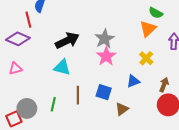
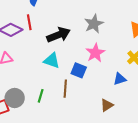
red line: (28, 20) -> (29, 22), moved
gray star: (105, 39) -> (94, 24), moved
blue square: (104, 92) -> (79, 70), moved

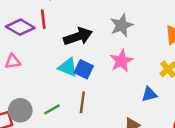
blue square: (79, 70) -> (84, 69), moved
green line: (41, 96) -> (52, 109), turned 40

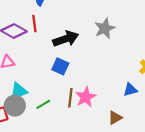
pink star: (121, 61) -> (86, 97), moved
cyan triangle: (68, 67) -> (19, 91), moved, turned -42
blue square: (84, 69) -> (60, 66), moved

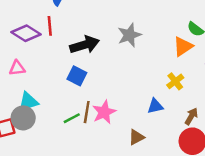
green line: (43, 104) -> (72, 118), moved

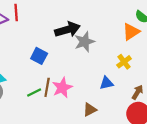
gray star: (129, 35) -> (85, 42), moved
black arrow: (85, 45) -> (68, 30), moved

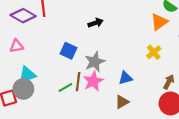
black arrow: (68, 30) -> (96, 23), size x0.6
gray star: (85, 42) -> (95, 62), moved
blue triangle: (106, 83) -> (125, 78), moved

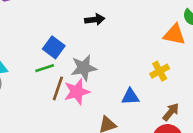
orange triangle: (159, 22) -> (174, 35), turned 36
blue triangle: (125, 78) -> (130, 97), moved
green line: (65, 88) -> (45, 68), moved

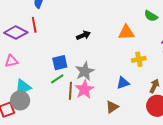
orange triangle: (174, 35) -> (126, 32), moved
blue square: (54, 47) -> (60, 63), turned -35
yellow cross: (160, 71) -> (139, 59), turned 32

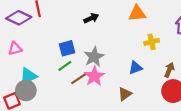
brown line: (70, 91) -> (79, 78), turned 54

